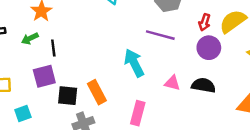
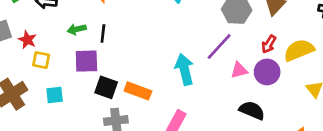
purple line: (160, 35) -> (219, 47), turned -76
green arrow: (30, 38) -> (77, 29), moved
pink triangle: (172, 83) -> (239, 70), moved, turned -42
orange rectangle: (97, 92) -> (138, 91), turned -55

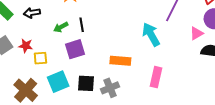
pink triangle: (239, 70) -> (196, 33), moved
black square: (106, 87) -> (86, 83), moved
cyan square: (55, 95) -> (58, 82), size x1.5

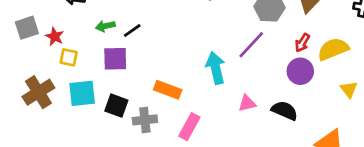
black line: (82, 25) -> (132, 31), turned 48
pink triangle: (196, 33) -> (247, 103), moved
pink rectangle: (156, 77) -> (189, 127), moved

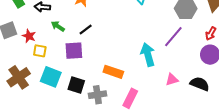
green arrow: (105, 26) -> (58, 26), moved, turned 48
cyan square: (82, 93) -> (51, 77), turned 30

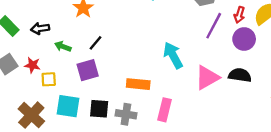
purple line: (173, 37) -> (214, 26), moved
pink triangle: (172, 80) -> (207, 78), size x1.6
gray cross: (97, 95) -> (126, 114), turned 30

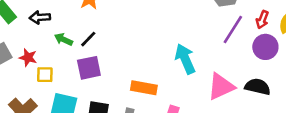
black line: (95, 43) -> (88, 39), moved

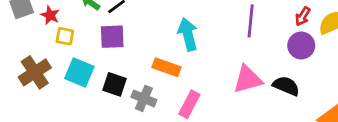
purple line: (233, 29) -> (251, 21), moved, turned -36
cyan arrow: (185, 59) -> (188, 34), moved

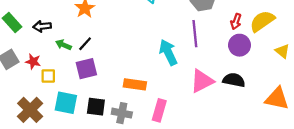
cyan arrow: (188, 34) -> (168, 52), moved

